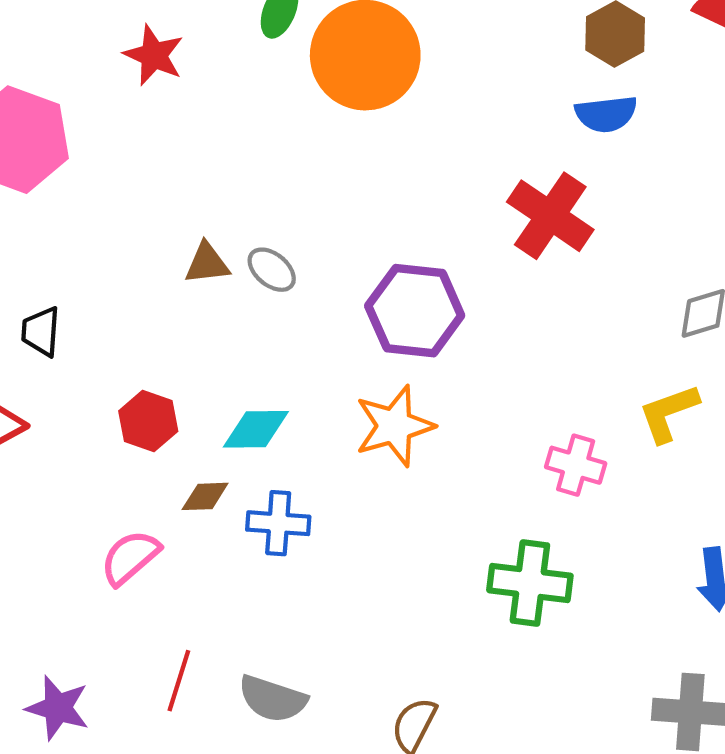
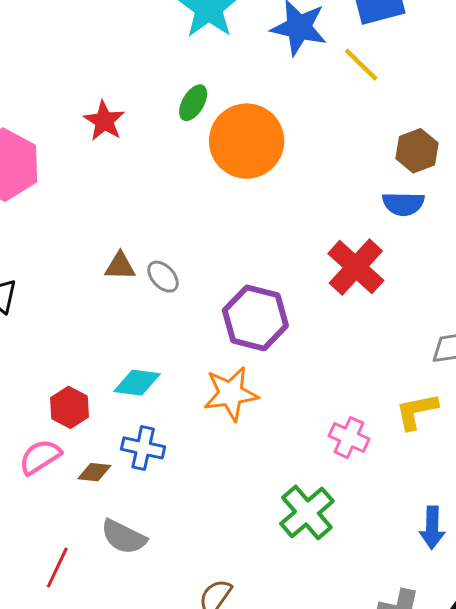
red hexagon: (148, 421) -> (70, 407), moved
brown diamond: (205, 496) -> (94, 472), moved
green cross: (530, 583) -> (307, 512), turned 34
red line: (179, 681) -> (57, 568), moved
gray semicircle: (273, 699) -> (124, 537), moved

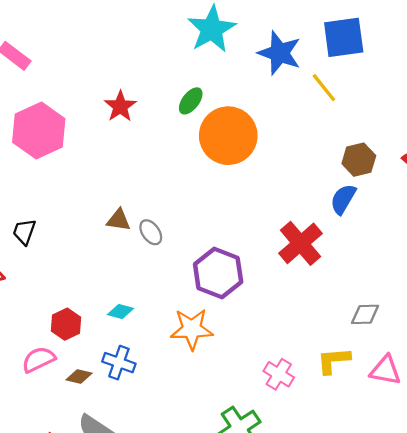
blue semicircle: (403, 204) -> (343, 199), turned 112
cyan diamond: (137, 383) -> (121, 312), size x0.7

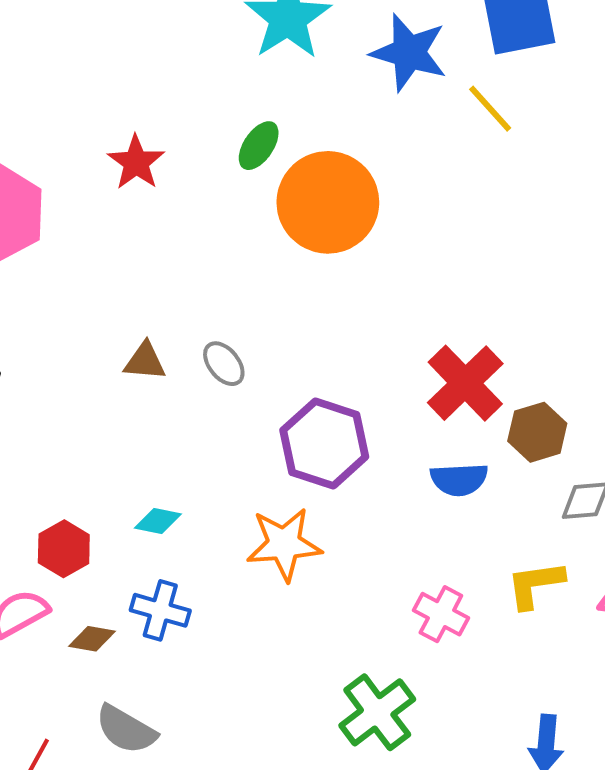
brown hexagon: (359, 160) -> (537, 432), moved
blue semicircle: (343, 199) -> (459, 479), moved, turned -120
gray ellipse: (151, 232) -> (224, 364), moved

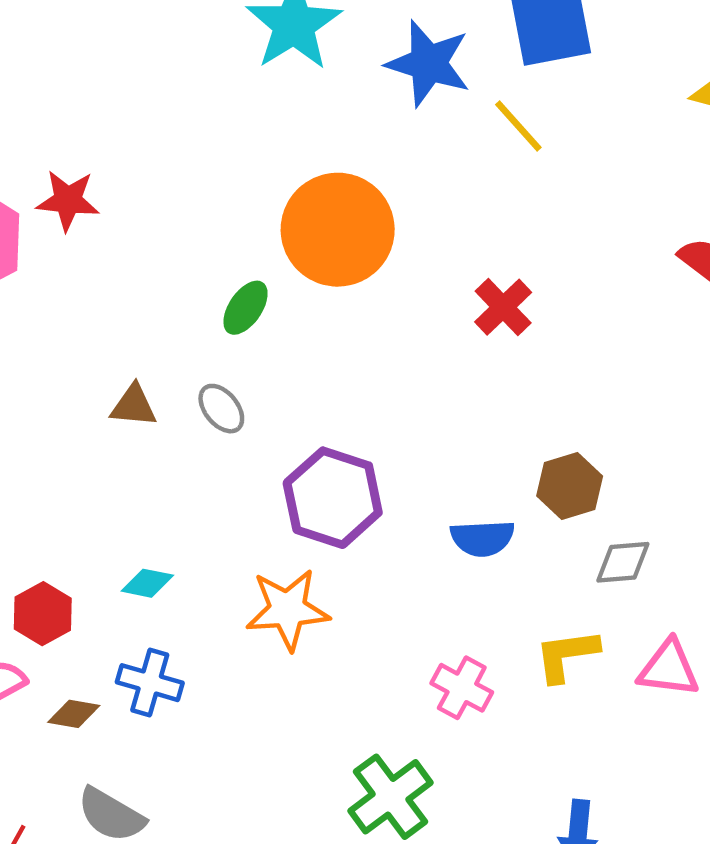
green ellipse: (259, 146) -> (246, 308), moved
red star: (136, 162) -> (68, 200), moved, turned -30
red cross: (465, 383) -> (503, 307), moved, size x0.7

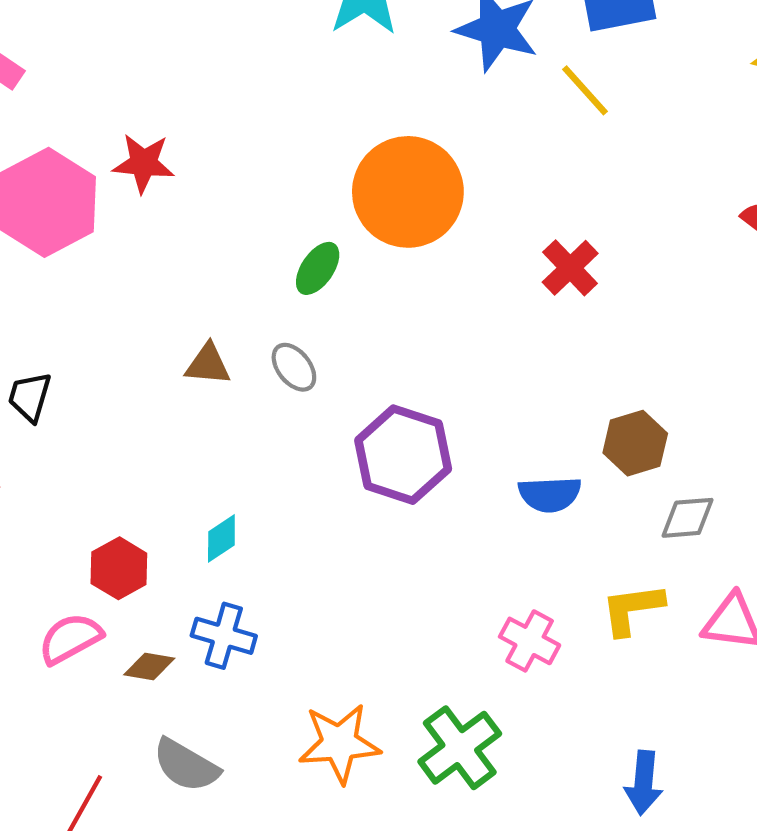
cyan diamond: (147, 583) -> (221, 538), turned -45
orange star: (288, 609) -> (339, 743), moved

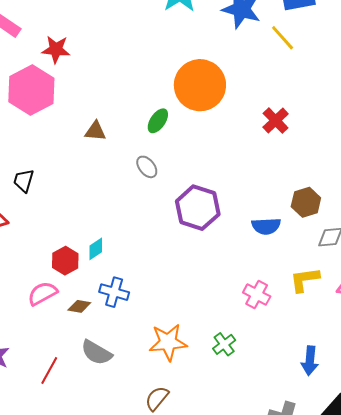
red star: (144, 163) -> (56, 49), moved
brown triangle: (208, 364) -> (95, 131), moved
cyan diamond: (221, 538) -> (96, 249), moved
green cross: (460, 748) -> (224, 344), size x0.6

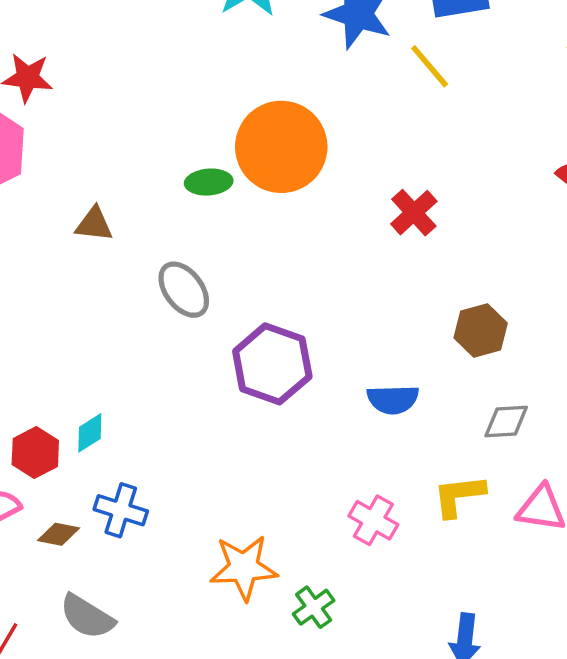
green ellipse: (158, 121) -> (209, 182), moved, turned 50
gray ellipse: (147, 167) -> (184, 290), size x1.4
brown hexagon: (306, 202) -> (481, 331), moved
orange star: (168, 342) -> (244, 568), moved

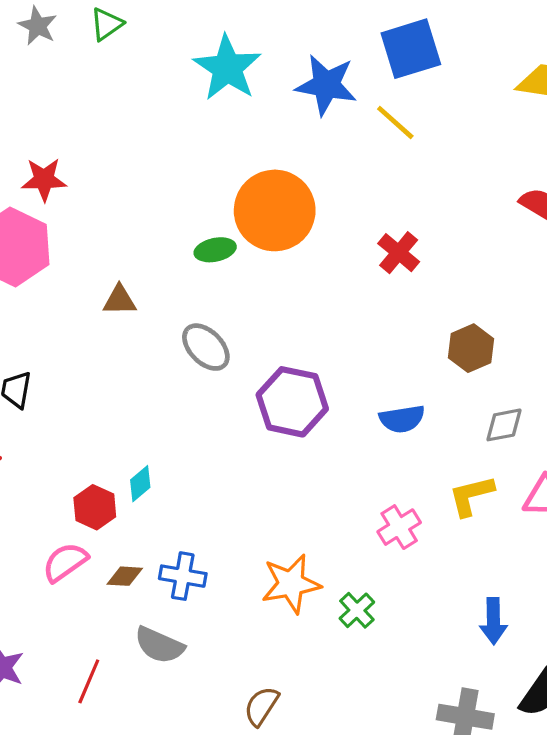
blue cross: (121, 510) -> (183, 576), moved
pink cross: (373, 520) -> (399, 527), turned 36

